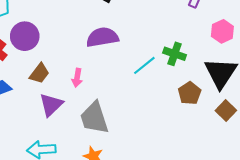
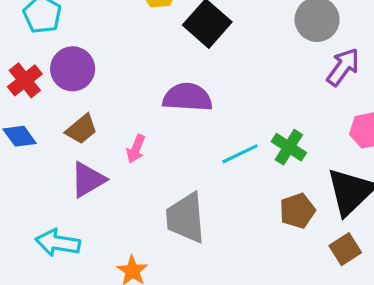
gray trapezoid: (94, 118) -> (186, 218), moved

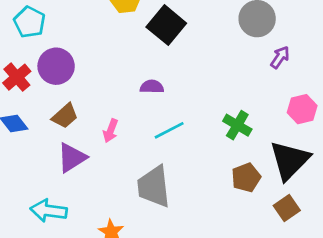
purple arrow: (343, 67) -> (280, 57), size x0.7
purple semicircle: (187, 97) -> (152, 87), size x0.6
cyan line: (240, 154) -> (169, 130), moved

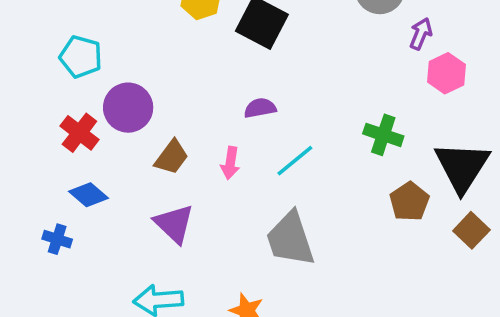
pink hexagon: (302, 109) -> (446, 73), moved
brown trapezoid: (65, 116) -> (172, 157), moved
pink arrow: (111, 131) -> (230, 163), moved
purple triangle: (72, 158) -> (174, 224), turned -32

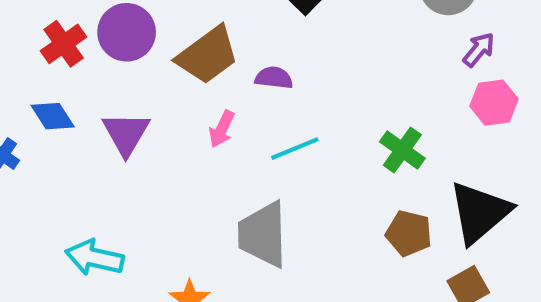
brown trapezoid: (172, 157) -> (208, 55), moved, size x1.5
brown pentagon: (409, 202) -> (409, 233), turned 30
purple triangle: (174, 224) -> (126, 134), moved

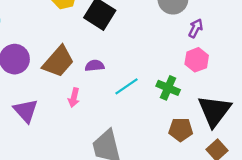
pink hexagon: (494, 103) -> (197, 60), moved
cyan line: (295, 149) -> (127, 86), moved

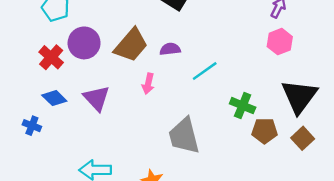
green cross: (168, 88) -> (243, 106), moved
brown pentagon: (181, 130) -> (264, 131), moved

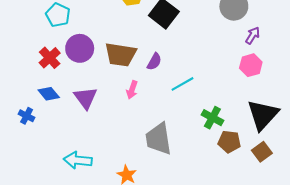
brown trapezoid: (131, 45) -> (121, 55), turned 52
purple semicircle: (170, 49) -> (154, 62), turned 120

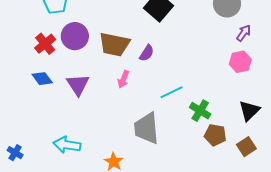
cyan line: (183, 84) -> (172, 92), moved
black triangle: (263, 115) -> (249, 111), size x0.7
blue cross: (27, 116) -> (15, 153), moved

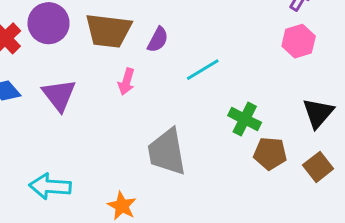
cyan line: (172, 92) -> (203, 70), moved

